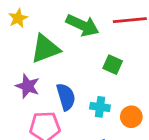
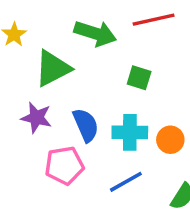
cyan cross: (100, 107) -> (130, 132), size x1.4

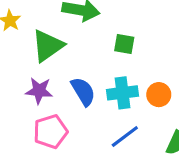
pink pentagon: (64, 165) -> (50, 132), moved

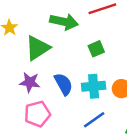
green square: (124, 44) -> (96, 49), turned -35

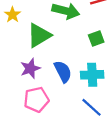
purple star: (30, 82) -> (30, 68), turned -30
blue line: (94, 120) -> (91, 107), turned 75

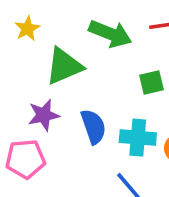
pink pentagon: (36, 100) -> (25, 159), moved

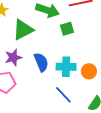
green square: (151, 82) -> (67, 29), moved

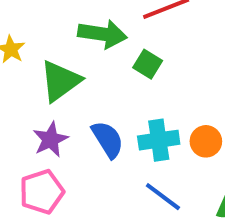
green square: (67, 29) -> (148, 64), turned -32

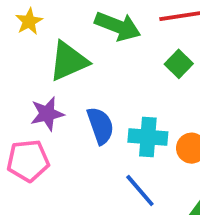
green square: (148, 64) -> (179, 64), moved

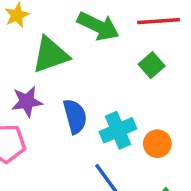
cyan cross: (148, 137) -> (118, 130), turned -32

